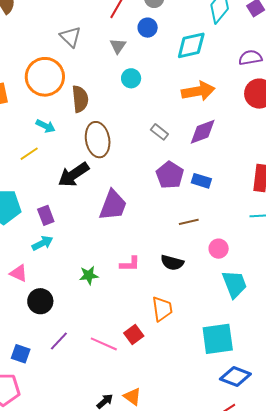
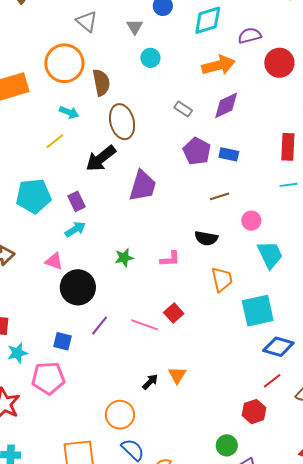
purple semicircle: (250, 58) -> (250, 36), moved
pink L-shape: (130, 264) -> (170, 259), moved
black circle: (40, 301) -> (78, 287), size x1.4
orange trapezoid: (162, 309) -> (222, 279), moved
orange triangle: (132, 397) -> (177, 375), turned 30

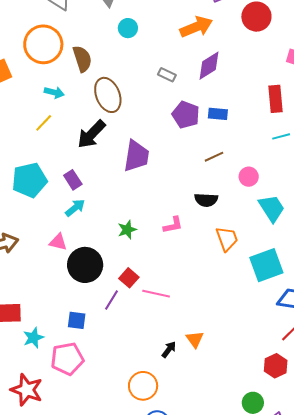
red square: (174, 313) -> (129, 278), moved

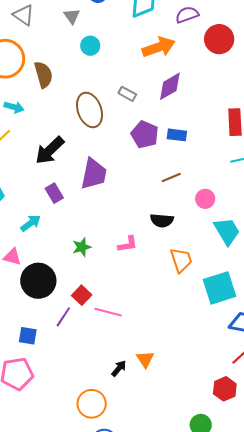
brown ellipse: (108, 95) -> (90, 110), moved
purple rectangle: (73, 180) -> (54, 193), moved

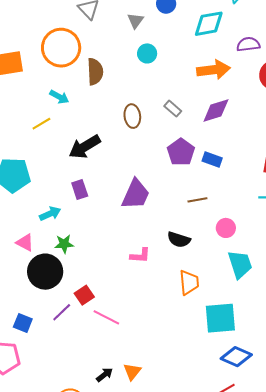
brown ellipse: (90, 110) -> (132, 116), size x0.7
purple trapezoid: (94, 174) -> (136, 194), moved
green star: (82, 247) -> (64, 244), moved

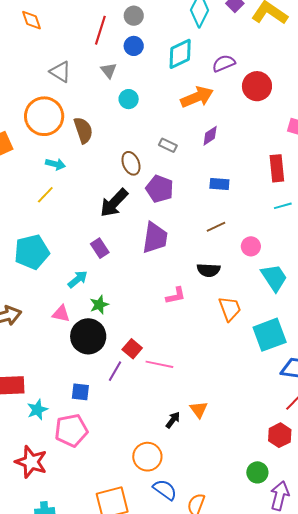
purple diamond: (216, 110) -> (210, 136), size x0.7
black arrow: (85, 147) -> (114, 203), moved
purple pentagon: (181, 152) -> (160, 189), moved

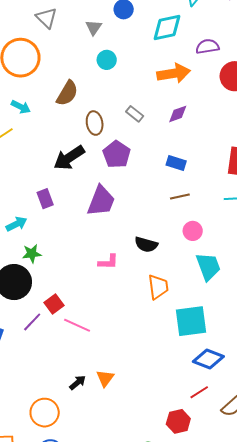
brown semicircle: (83, 130) -> (67, 93), moved, turned 36
brown line: (216, 227) -> (180, 197), moved

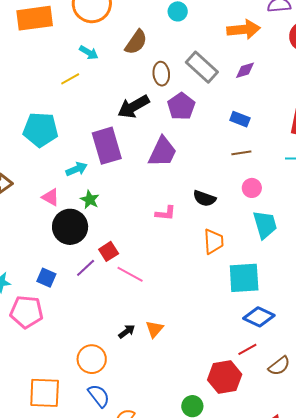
gray rectangle: (135, 114) -> (202, 67), size x1.8
purple rectangle: (45, 199) -> (107, 146), size x1.8
green star: (32, 254) -> (90, 200), turned 30
red hexagon: (178, 421) -> (225, 377), size x1.4

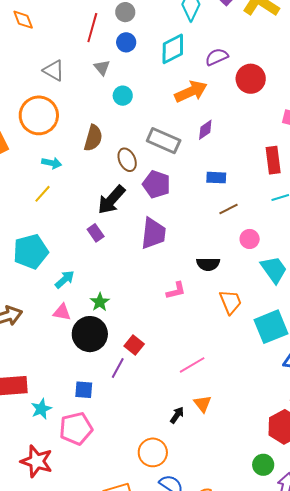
purple rectangle: (107, 146) -> (96, 233), moved, size x0.5
cyan arrow: (77, 169) -> (65, 279), moved
green star: (90, 200) -> (100, 302), turned 30
pink line: (130, 274) -> (192, 365), moved, turned -40

